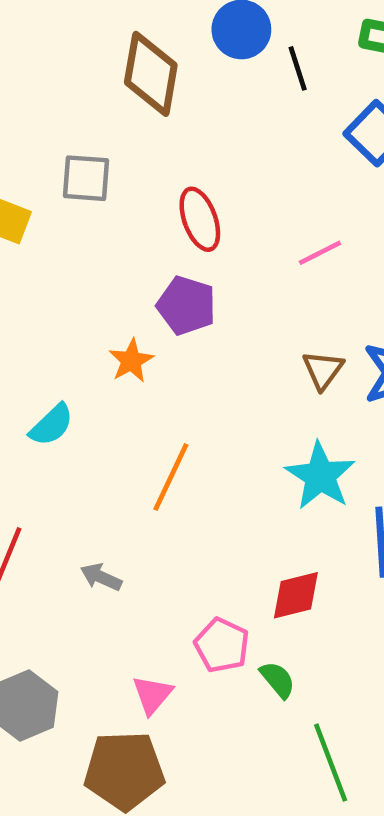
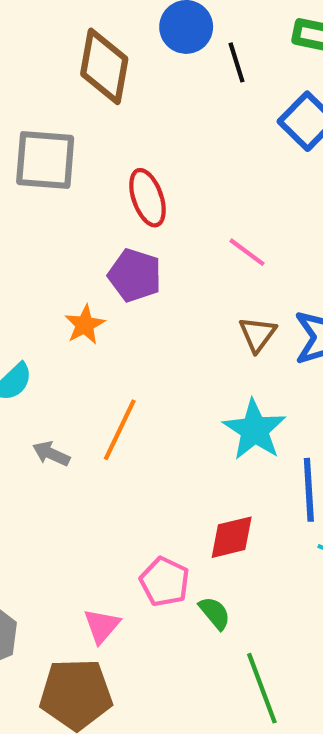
gray square: (86, 178) -> (45, 160), size x1.4
pink line: (320, 253) -> (247, 252), moved, turned 63
gray arrow: (101, 577) -> (51, 454), moved

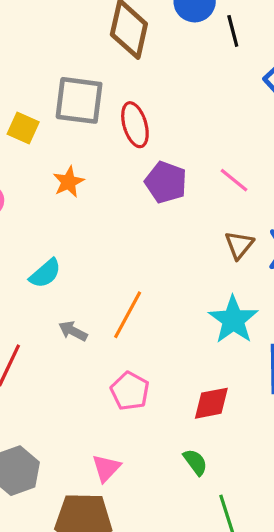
red ellipse: (148, 198) -> (135, 125), moved
purple pentagon: (135, 275) -> (166, 182), moved
orange star: (85, 325) -> (68, 182), moved
pink pentagon: (165, 582) -> (130, 391), moved

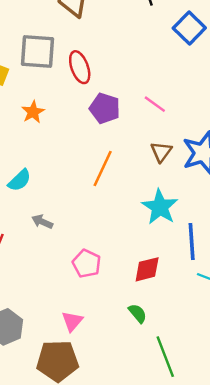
orange line: (128, 315) -> (103, 169), moved

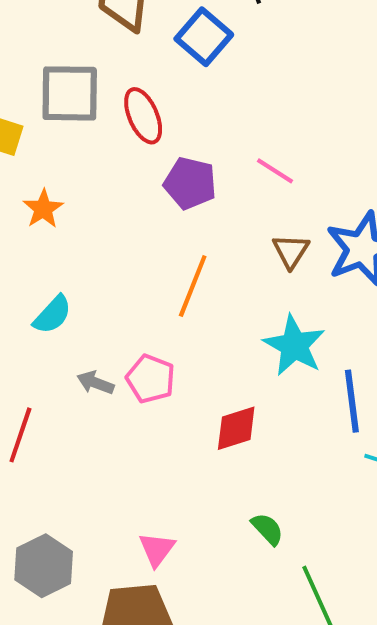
blue square: (189, 28) -> (204, 37), moved
orange star: (33, 112) -> (43, 209), moved
pink pentagon: (87, 264) -> (151, 379), moved
red diamond: (147, 269) -> (236, 428), moved

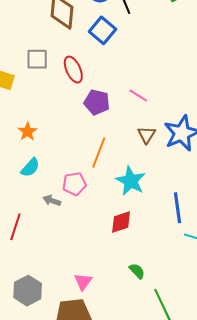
gray square: (70, 93) -> (37, 59), size x0.7
orange star: (43, 209) -> (28, 132), moved
cyan star: (294, 345) -> (131, 181), moved
pink pentagon: (151, 379) -> (74, 184), moved, turned -30

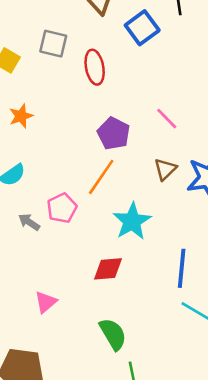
purple pentagon: (97, 102) -> (114, 133), moved
orange star: (28, 132) -> (21, 116), moved
pink pentagon: (74, 184) -> (62, 208), turned -30
green semicircle: (137, 271) -> (113, 334), size x1.5
pink triangle: (83, 282) -> (46, 302), moved

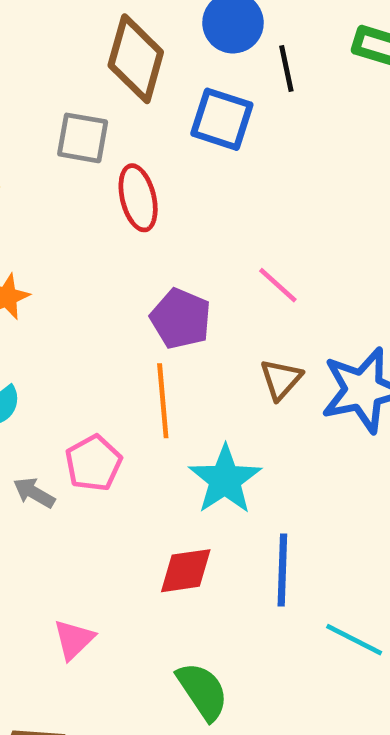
blue square: (142, 28) -> (222, 119), turned -32
gray square: (53, 44) -> (83, 138), moved
orange line: (101, 177) -> (163, 401), turned -36
blue line: (182, 268) -> (282, 570), moved

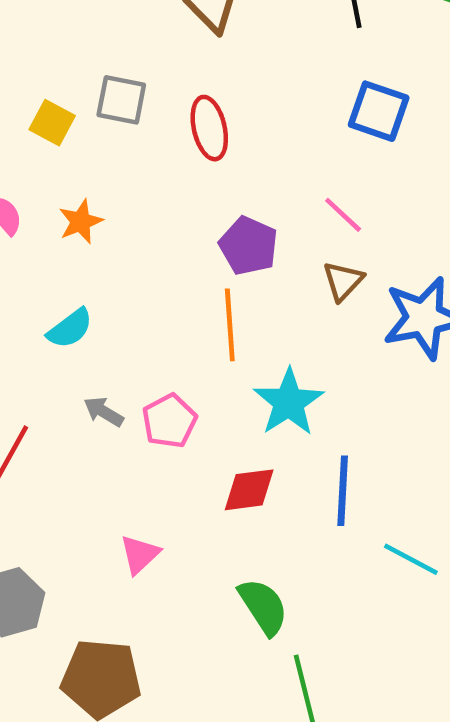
blue square: (222, 119) -> (379, 111), moved
gray square: (83, 138) -> (121, 100), moved
brown triangle: (281, 379) -> (343, 281), moved
pink pentagon: (93, 463) -> (169, 421), moved

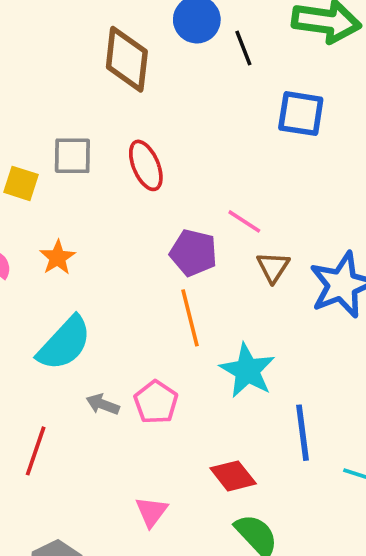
blue square: (379, 111) -> (301, 114), moved
pink line: (343, 215) -> (244, 221), moved
cyan semicircle: (70, 328) -> (64, 343), size x1.6
red diamond: (249, 490) -> (233, 476), moved, turned 69

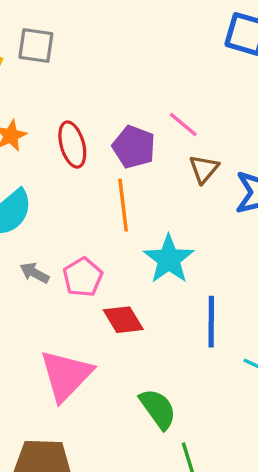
red ellipse: (146, 165) -> (72, 145), moved
red diamond: (233, 476) -> (123, 320), moved
pink triangle: (151, 512) -> (66, 375), size x1.8

